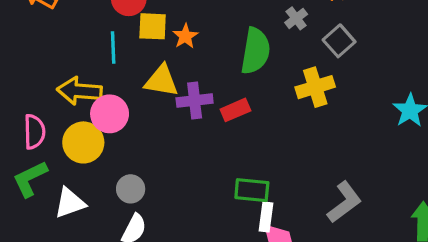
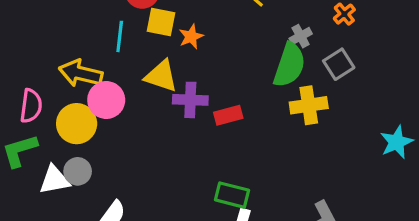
green semicircle: (255, 51) -> (289, 65), moved
gray circle: (131, 189) -> (78, 171), moved

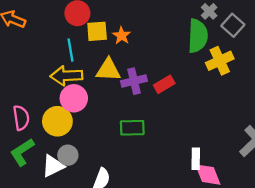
gray cross: (301, 36) -> (209, 11), moved
yellow arrow: (81, 73) -> (66, 76), moved
green rectangle: (232, 195) -> (132, 128), moved

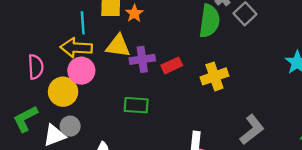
yellow cross: (220, 61) -> (214, 76), moved
pink semicircle: (21, 118) -> (36, 67), moved

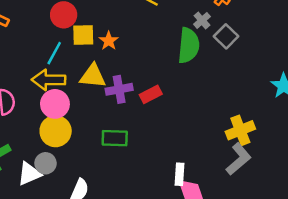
cyan line: (83, 23) -> (54, 53), turned 35
yellow cross: (214, 76) -> (240, 130), moved
yellow circle: (63, 92) -> (56, 131), moved

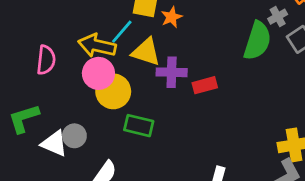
cyan line: (54, 53) -> (122, 32), moved
yellow circle: (56, 131) -> (113, 91), moved
green rectangle: (115, 138) -> (139, 126), moved
white triangle: (29, 174) -> (54, 143), turned 35

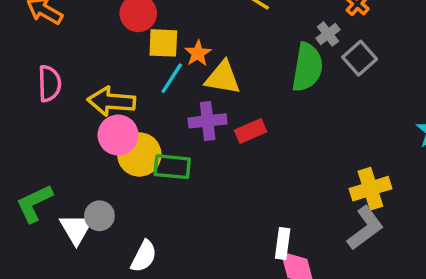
cyan line: (122, 32) -> (172, 78), moved
yellow triangle: (146, 52) -> (223, 78), moved
pink semicircle: (46, 60) -> (49, 84), moved
green rectangle: (139, 126) -> (172, 167), moved
white triangle: (54, 143) -> (76, 229), turned 44

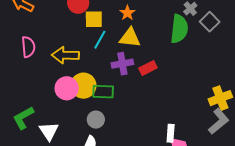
orange star: (198, 53) -> (127, 13), moved
pink circle: (118, 135) -> (67, 88), moved
gray circle: (99, 216) -> (96, 120), moved

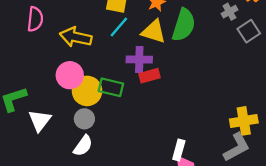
green semicircle: (179, 29) -> (184, 25), moved
red rectangle: (148, 68) -> (149, 76), moved
yellow circle: (83, 86) -> (87, 91), moved
gray circle: (96, 120) -> (84, 119), moved

